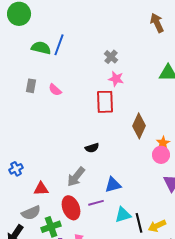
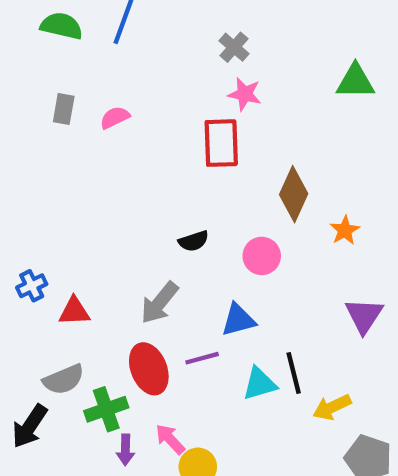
green semicircle: (41, 48) -> (62, 26), moved
pink semicircle: (55, 90) -> (115, 118), turned 112
pink circle: (161, 155) -> (262, 256), moved
red triangle: (41, 189) -> (74, 311), moved
black line: (139, 223) -> (294, 373), moved

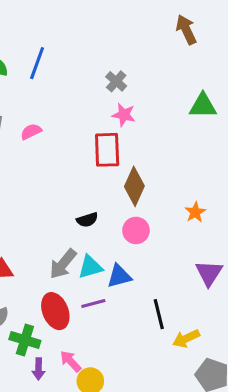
brown diamond: (294, 194) -> (134, 186), moved
cyan triangle: (260, 384) -> (90, 267), moved
green cross: (106, 409) -> (25, 340), turned 36

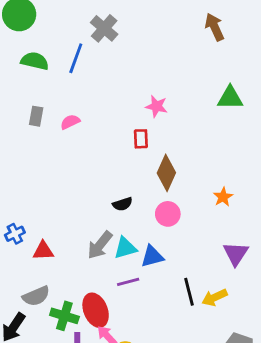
gray cross: (116, 81) -> (104, 28), moved, size x1.4
red rectangle: (107, 150) -> (141, 139), size x0.6
red ellipse: (55, 311) -> (96, 310), moved
yellow arrow: (186, 338) -> (215, 297), moved

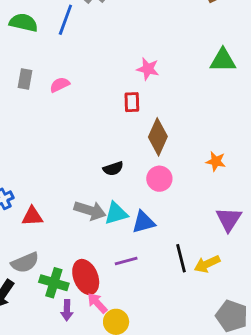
orange star: (223, 197) -> (216, 161), turned -30
gray arrow: (100, 245) -> (90, 211), turned -112
purple line: (128, 282) -> (126, 261), moved

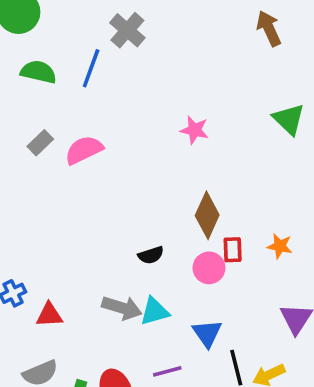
green triangle: (223, 60) -> (289, 119), turned 44
gray rectangle: (25, 79) -> (40, 143), turned 36
pink semicircle: (60, 85) -> (84, 150), size x1.5
red rectangle: (132, 102) -> (233, 250), moved
blue triangle: (143, 222) -> (207, 333), moved, turned -50

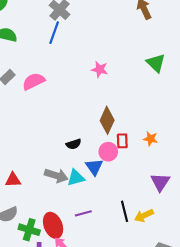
blue line: (91, 68) -> (54, 33), moved
blue triangle: (207, 333) -> (94, 167), moved

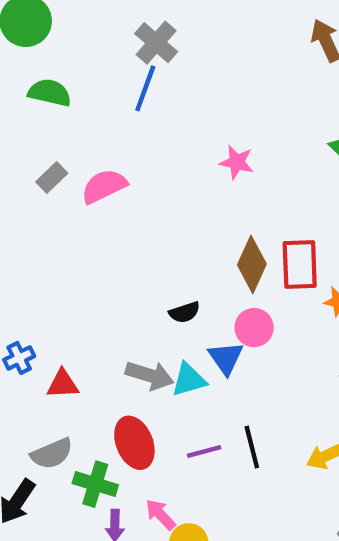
red rectangle: (122, 141) -> (300, 264), moved, size x1.6
black line: (124, 211) -> (252, 447), moved
red ellipse: (53, 225) -> (134, 443), moved

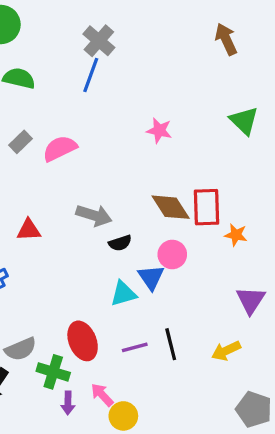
brown diamond: (252, 264) -> (171, 207), turned -57
gray arrow: (150, 375) -> (94, 215), moved
red triangle: (63, 384) -> (29, 230), moved

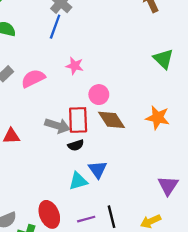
pink star: (159, 130) -> (75, 66), moved
red rectangle: (207, 207) -> (78, 120), moved
orange star: (236, 235) -> (158, 118), moved, size x1.5
pink circle: (172, 254) -> (99, 95), moved

